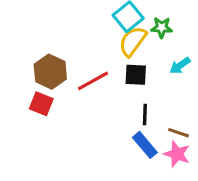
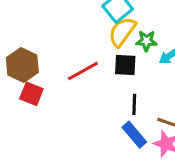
green star: (162, 27) -> (146, 41), moved
brown hexagon: (50, 72) -> (22, 65), moved

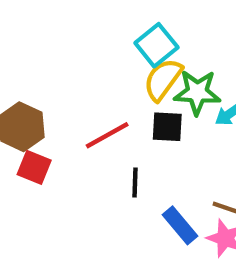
green star: (146, 41) -> (197, 92), size x1.5
black line: (134, 104) -> (135, 182), moved

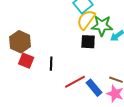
red line: (107, 135) -> (75, 82), moved
black line: (135, 182) -> (51, 64), moved

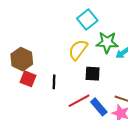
yellow semicircle: (86, 20) -> (78, 50), moved
black square: (88, 42) -> (93, 74), moved

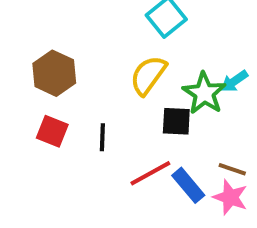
green star: (107, 42) -> (204, 93), moved, turned 30
brown hexagon: (22, 59) -> (54, 73), moved

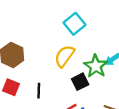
black square: (176, 121) -> (80, 82), turned -30

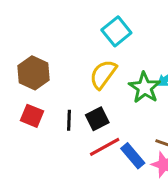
black square: (80, 82) -> (97, 119), moved

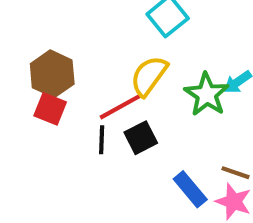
red square: (32, 116) -> (50, 109), moved
red line: (105, 147) -> (120, 107), moved

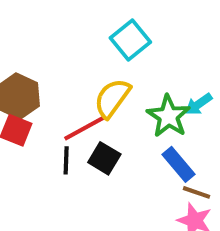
black square: (141, 138) -> (104, 158), turned -32
blue rectangle: (190, 189) -> (179, 164), moved

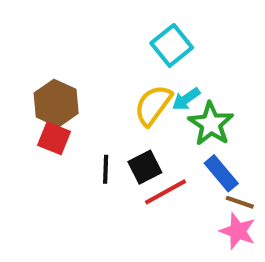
cyan arrow: (199, 104) -> (186, 99), moved
red line: (84, 128) -> (165, 192), moved
black square: (104, 158) -> (145, 167), turned 32

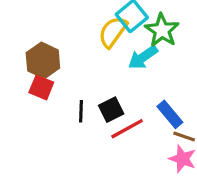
cyan arrow: (186, 99) -> (143, 57), size x1.4
yellow semicircle: (153, 105) -> (113, 32), moved
green star: (211, 124) -> (162, 30), moved

